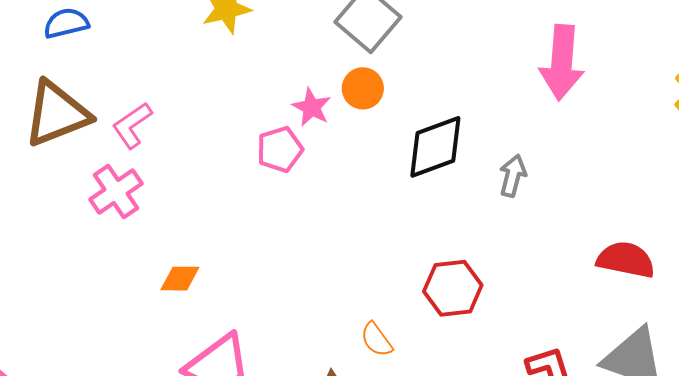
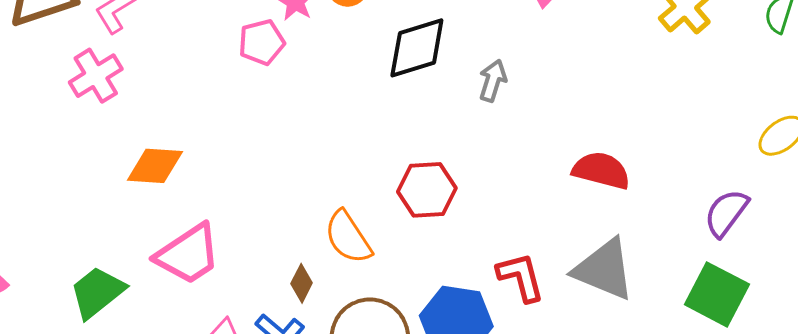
orange diamond: (180, 279) -> (155, 166), size x1.4
orange semicircle: (376, 340) -> (348, 237), size x1.5

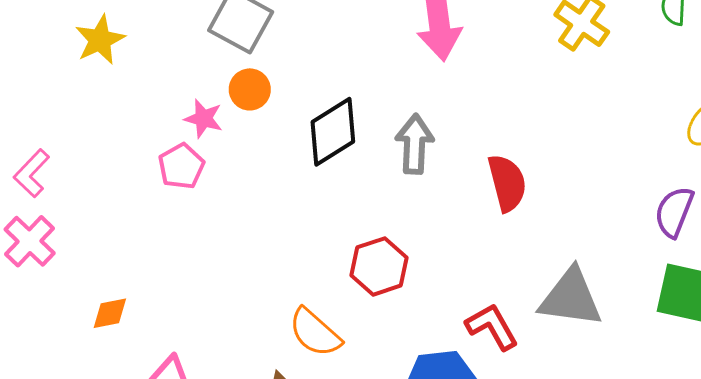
gray arrow: (493, 81) -> (414, 144), size x1.4
orange diamond: (155, 166) -> (110, 313), size x0.7
red semicircle: (601, 170) -> (507, 183), moved, turned 76

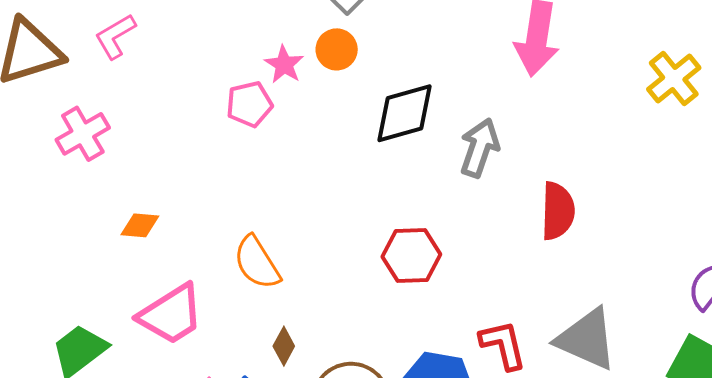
pink L-shape: (32, 173) -> (115, 36), moved
orange semicircle: (315, 333) -> (257, 263), moved

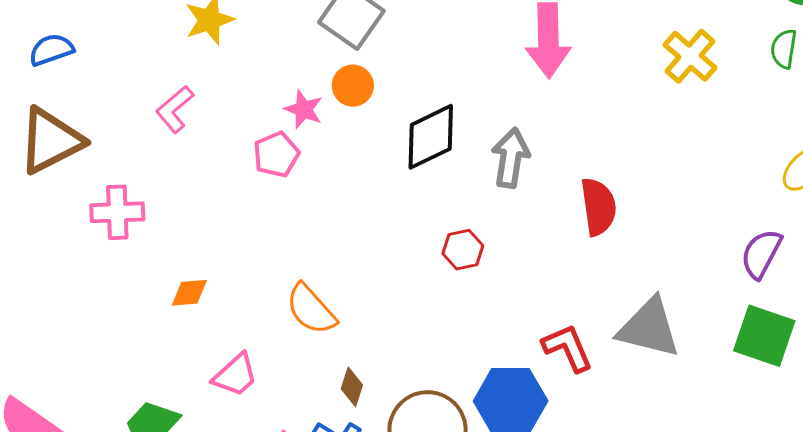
pink L-shape: (115, 36) -> (175, 109), moved
pink cross: (83, 134) -> (117, 212), turned 38
red hexagon: (411, 256) -> (463, 250), moved, size x0.7
pink trapezoid: (171, 314) -> (235, 375), size x0.7

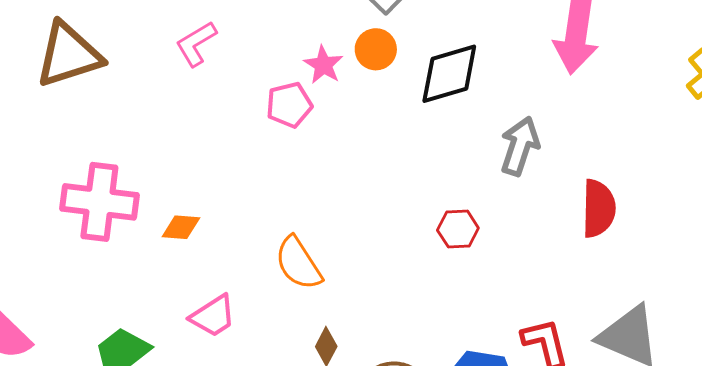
black diamond: (431, 137) -> (449, 74), moved
pink cross: (117, 212) -> (99, 202), moved, size x1.4

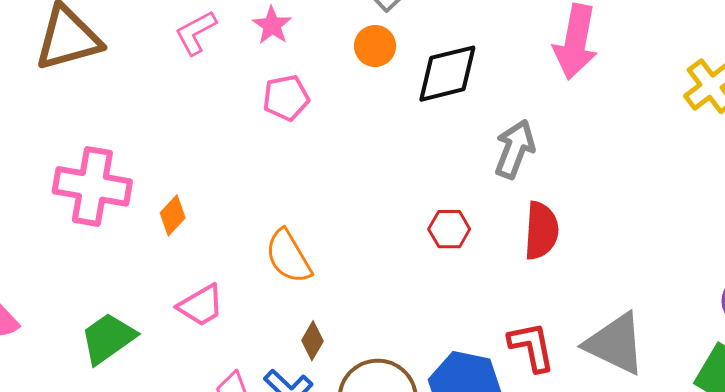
pink star: (323, 65) -> (272, 25), moved
red semicircle: (599, 208) -> (541, 231), moved
orange diamond: (181, 227) -> (173, 215), turned -54

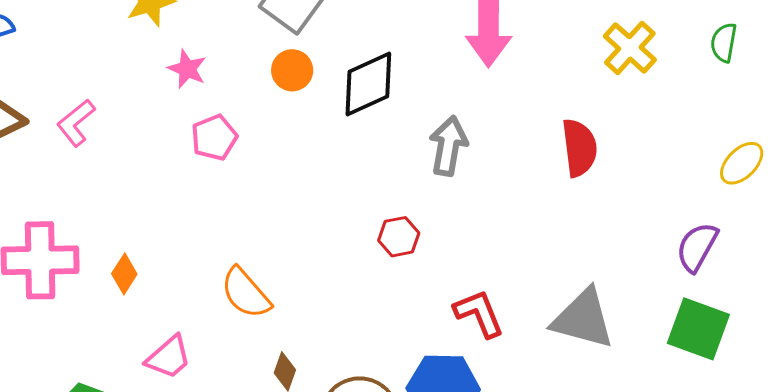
pink L-shape: (196, 33) -> (76, 123), moved
red semicircle: (541, 231) -> (579, 148), moved
red L-shape: (532, 347) -> (479, 313), moved

